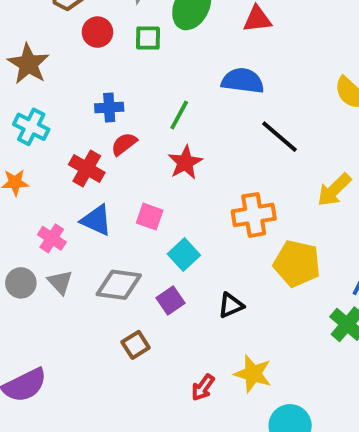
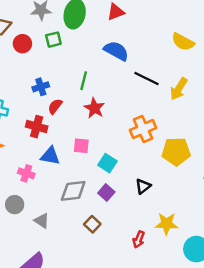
blue semicircle: (243, 81) -> (116, 51), turned 35
yellow arrow: (334, 190) -> (179, 89), moved
gray triangle: (60, 282) -> (42, 221), moved

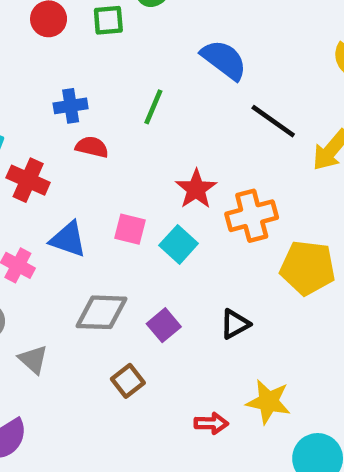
red semicircle: (55, 106) -> (92, 147), turned 56
red star: (94, 108) -> (196, 189), moved
red cross: (37, 127) -> (28, 180), moved
cyan square: (107, 163) -> (179, 244), moved
red arrow: (139, 239) -> (211, 423), turned -119

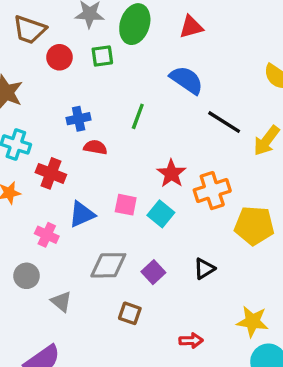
blue triangle: (68, 239) -> (82, 214), turned -40
brown square: (128, 381) -> (130, 313), turned -30
yellow star: (268, 402) -> (252, 322), moved

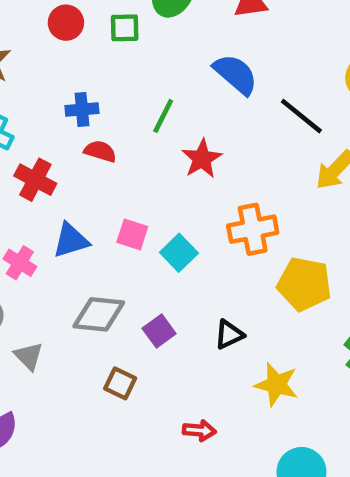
black line: (224, 122) -> (301, 116), moved
red star: (171, 173) -> (202, 159), moved
yellow star: (252, 322) -> (276, 385), moved

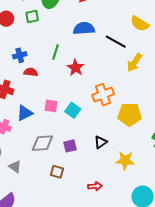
blue semicircle: (236, 74) -> (84, 28), turned -35
purple square: (159, 331) -> (70, 146), turned 32

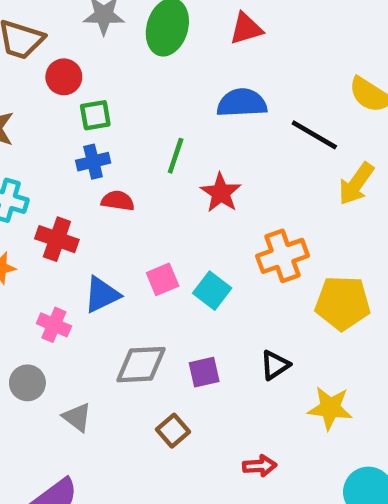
green square: (32, 17) -> (95, 115), moved
pink square: (51, 106) -> (163, 279), turned -32
brown square: (57, 172) -> (173, 431), turned 32

